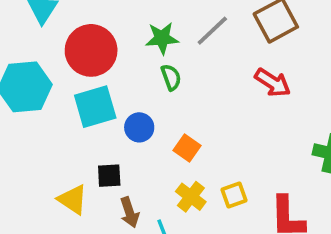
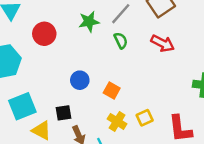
red circle: (91, 50) -> (44, 34), size x0.7
green semicircle: (171, 77) -> (121, 40), moved
cyan square: (95, 107) -> (22, 106), moved

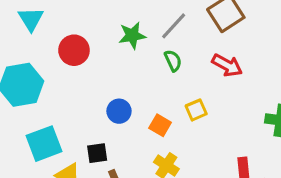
yellow square: (145, 118) -> (196, 110), moved

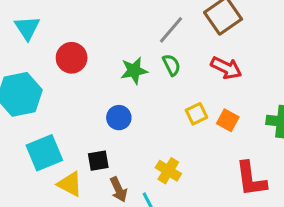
green star: (132, 35) -> (134, 71), moved
orange square: (160, 125) -> (228, 120), moved

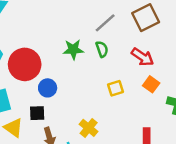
red circle: (72, 58) -> (25, 64), moved, size x1.4
blue circle: (119, 118) -> (48, 88), moved
orange square: (228, 120) -> (151, 84), moved

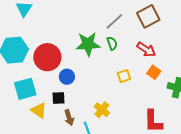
green star: (73, 50) -> (88, 44), size x1.4

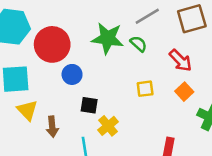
green semicircle: (112, 43) -> (138, 44), turned -40
black square: (59, 98) -> (89, 105), moved
brown arrow: (69, 118) -> (52, 127), moved

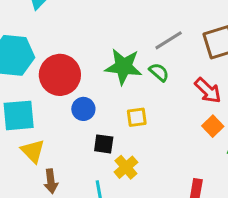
yellow square: (145, 89) -> (137, 117), moved
brown arrow: (52, 127) -> (51, 181), moved

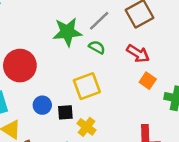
green star: (123, 67) -> (67, 32), moved
blue circle: (83, 109) -> (42, 105), moved
yellow square: (137, 117) -> (87, 86), size x1.6

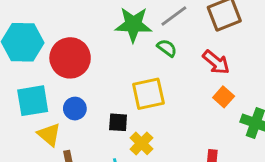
blue circle: (42, 105) -> (75, 109), moved

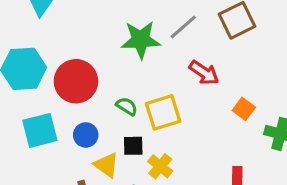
green semicircle: (167, 48) -> (127, 106), moved
red arrow: (216, 62) -> (204, 73), moved
yellow triangle: (49, 135) -> (106, 165), moved

